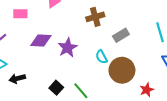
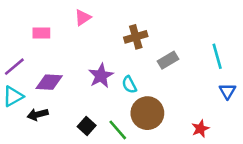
purple diamond: (41, 40) -> (49, 82), moved
cyan semicircle: (101, 57) -> (129, 85), moved
brown circle: (122, 70) -> (147, 113), moved

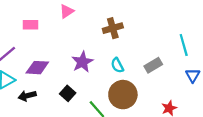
gray rectangle: (168, 60) -> (153, 65), moved
cyan semicircle: (129, 85) -> (117, 65), moved
black square: (87, 126) -> (68, 93), moved

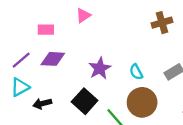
brown cross: (113, 28) -> (162, 23), moved
purple diamond: (37, 68) -> (53, 59), moved
black square: (68, 93) -> (85, 101), size x1.5

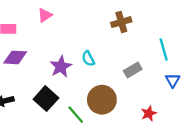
cyan semicircle: (136, 72) -> (88, 59), moved

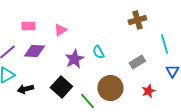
pink triangle: (45, 15) -> (60, 30), moved
brown cross: (121, 22) -> (137, 20), moved
red star: (149, 113) -> (148, 91), moved

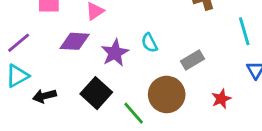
purple diamond: (34, 51) -> (75, 41), moved
gray rectangle: (137, 62) -> (193, 60), moved

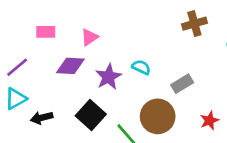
cyan semicircle: (149, 43) -> (141, 67), turned 144

